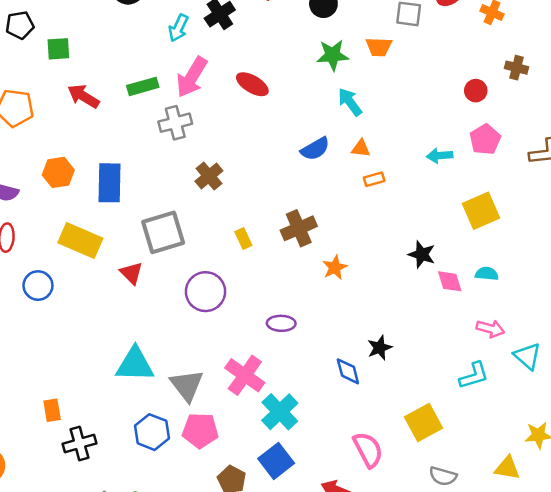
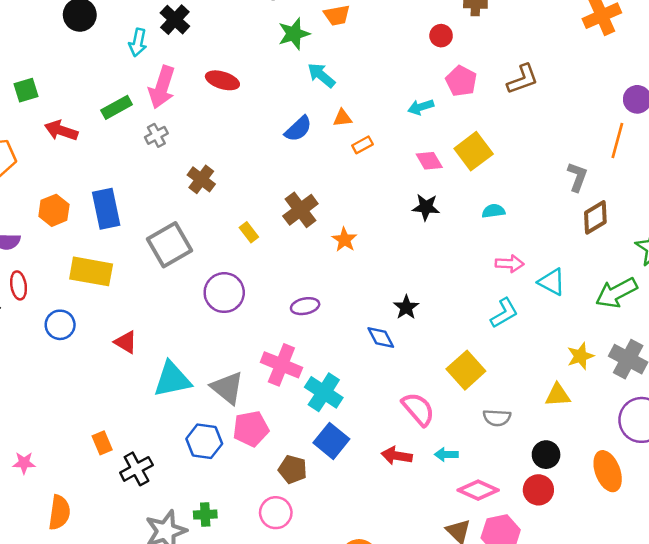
gray cross: (175, 123) -> (156, 135), size x0.7
red triangle: (131, 273) -> (126, 342), moved
pink diamond: (450, 281) -> (429, 161), moved

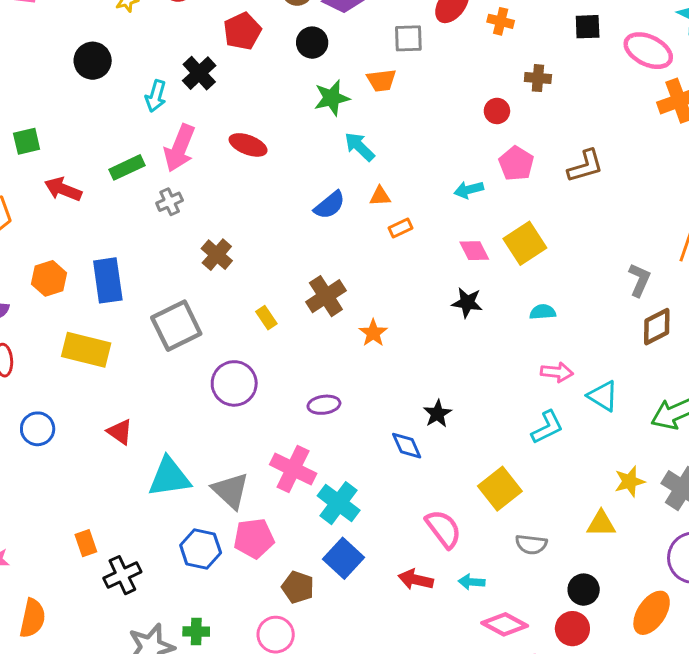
blue circle: (60, 325) -> (38, 429), moved
orange ellipse: (608, 471) -> (652, 613), turned 51

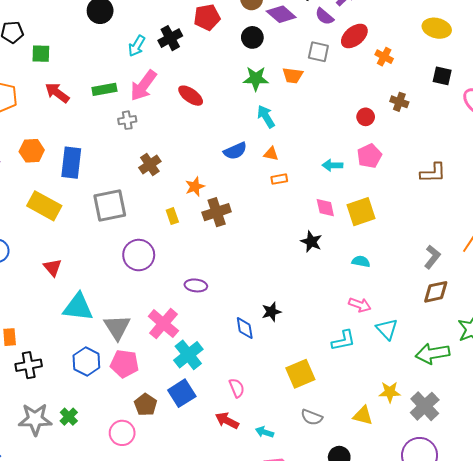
brown L-shape: (585, 166) -> (433, 173), moved
orange star: (373, 333) -> (195, 187), moved
pink semicircle: (443, 529) -> (237, 388), moved, size x0.7
green cross: (196, 631) -> (69, 417), turned 30

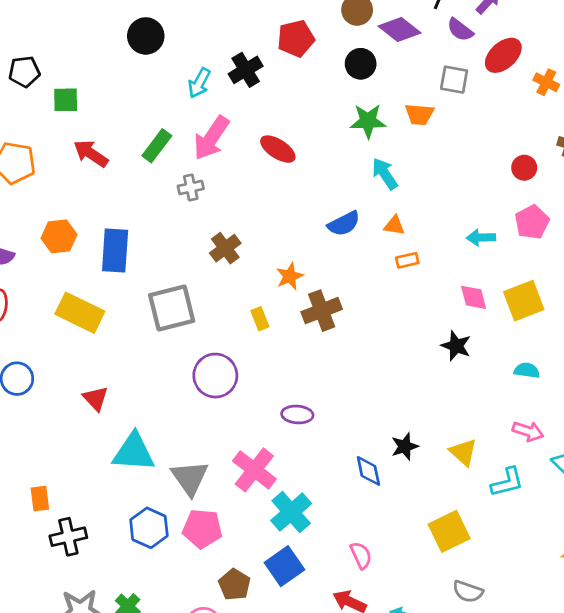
green rectangle: (104, 89) -> (157, 146), turned -40
yellow triangle: (363, 415) -> (463, 452), moved, turned 30

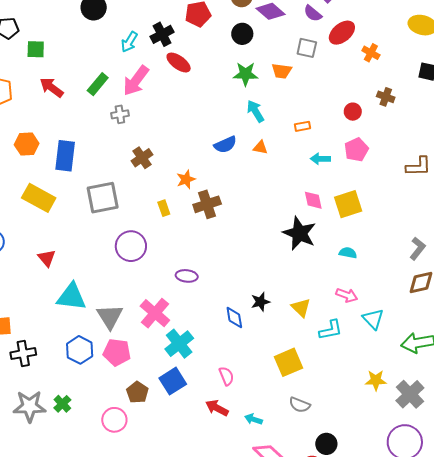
red ellipse: (278, 149) -> (179, 63), moved
orange rectangle: (407, 260) -> (303, 126), moved
black star: (456, 346) -> (299, 233), size x1.6

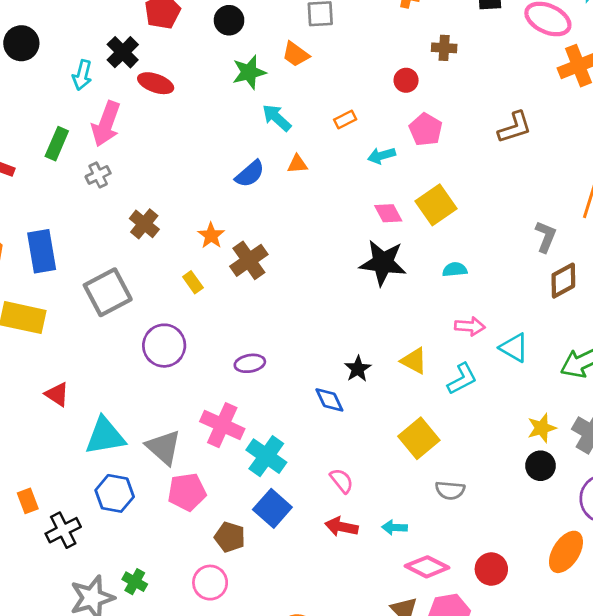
orange trapezoid: (282, 71) -> (296, 54), turned 45
blue hexagon: (80, 350) -> (115, 493), moved
black circle: (326, 444) -> (541, 466), moved

